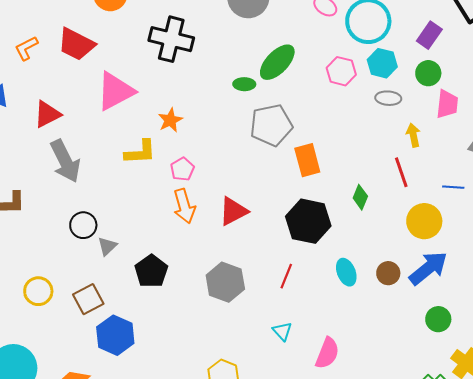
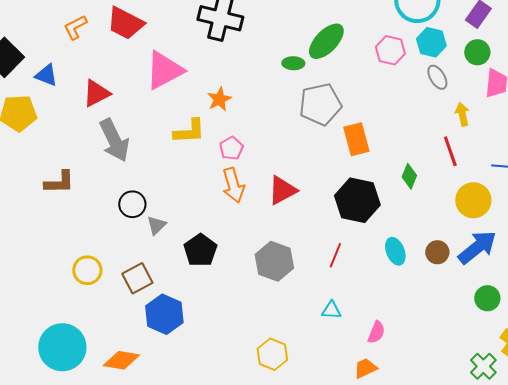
gray ellipse: (388, 98) -> (437, 77), turned 55
cyan triangle: (282, 331) -> (331, 310), turned -45
pink semicircle: (327, 353) -> (376, 332), size x0.7

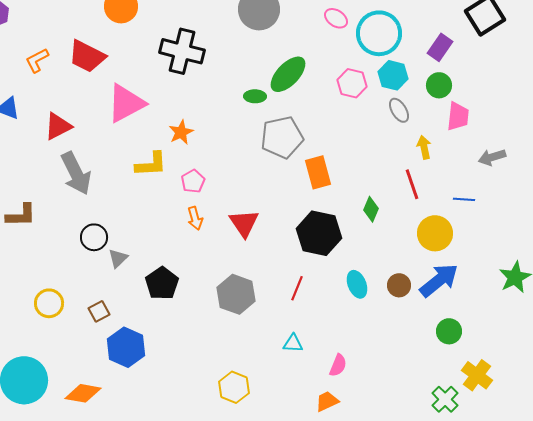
orange arrow: (233, 185) -> (195, 218), size x0.7
red triangle: (282, 190) -> (244, 223), turned -36
brown square: (137, 278) -> (99, 311), size x0.7

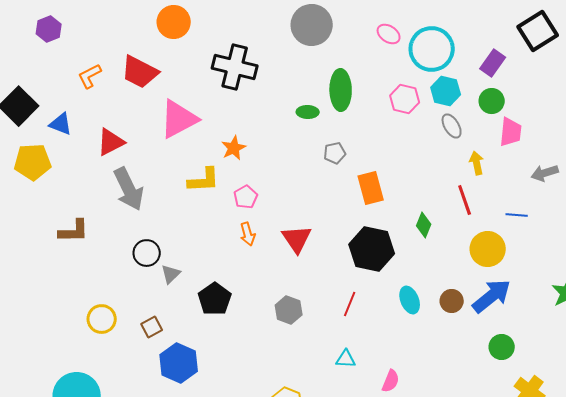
green ellipse: (288, 74) -> (341, 90), turned -45
gray pentagon: (282, 137) -> (335, 153), size x0.5
gray hexagon: (236, 294) -> (289, 310), size x0.7

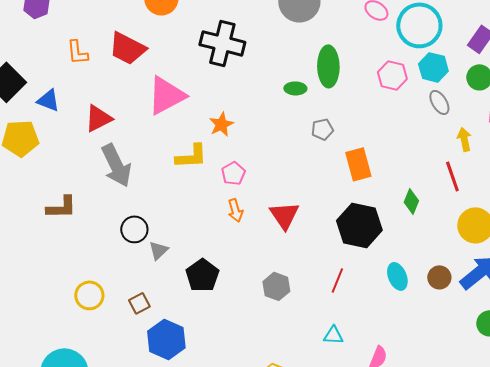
orange L-shape: (90, 76) -> (77, 52), turned -68

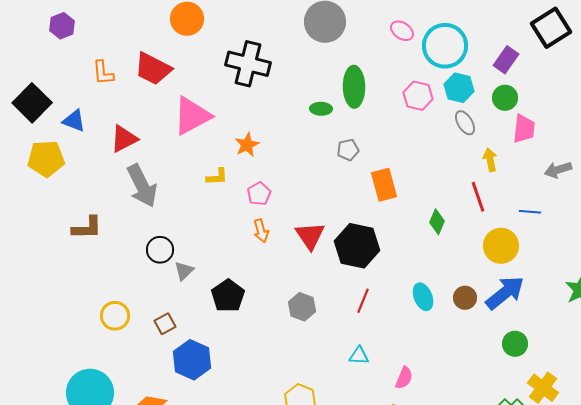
yellow L-shape: (191, 156) -> (217, 177), size x0.7
black hexagon: (359, 225) -> (357, 246), moved

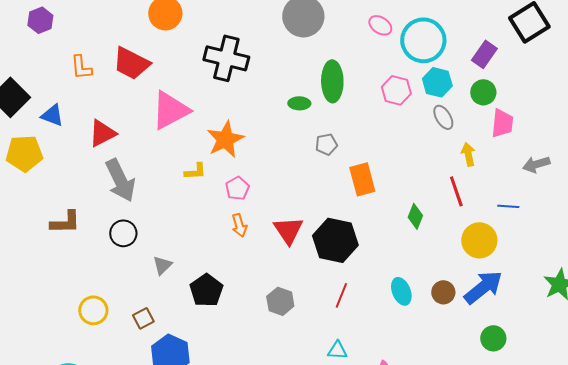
orange star: (247, 145) -> (225, 139), size x1.5
black circle: (160, 250) -> (123, 233), moved

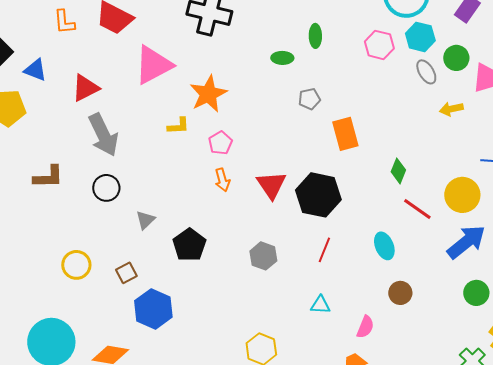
green ellipse: (332, 81) -> (315, 36), size x0.6
green circle: (483, 92) -> (456, 58), moved
yellow arrow: (468, 154) -> (451, 109), turned -90
red line: (456, 191) -> (417, 209), moved, turned -36
brown circle: (443, 292) -> (400, 293), moved

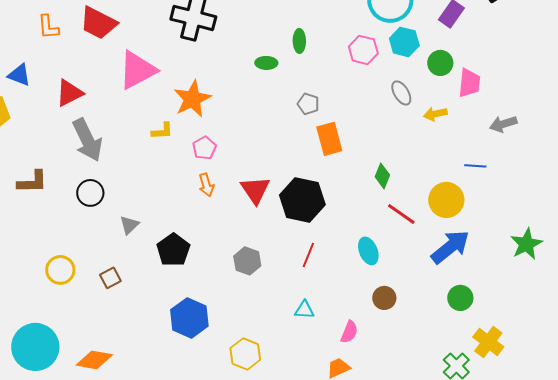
gray ellipse: (426, 72) -> (401, 93), moved
gray pentagon: (309, 99) -> (308, 104), moved, turned 30
blue hexagon: (153, 309) -> (189, 318), moved

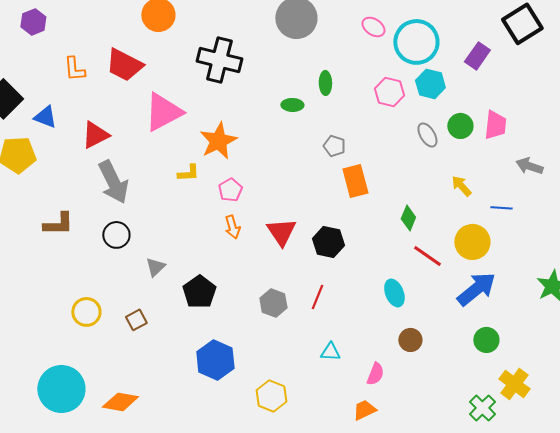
green circle: (440, 63) -> (460, 126), moved
yellow arrow: (435, 114) -> (461, 186), moved, turned 60
gray arrow: (503, 124) -> (529, 166), turned 36
black hexagon: (302, 200) -> (328, 242), size x0.7
red line: (308, 255) -> (317, 297), moved

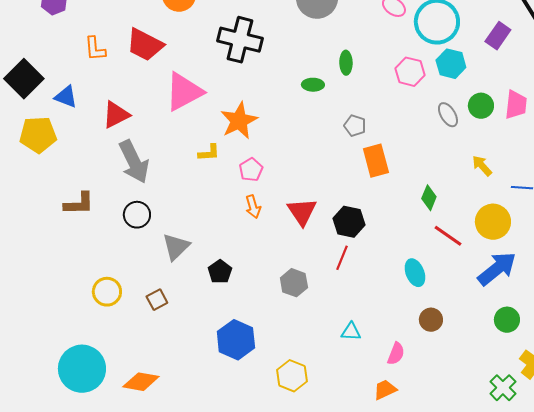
gray triangle: (155, 267) -> (176, 247), size x1.4
black pentagon: (199, 292) -> (220, 272), size x0.7
red line: (317, 297) -> (342, 258), moved

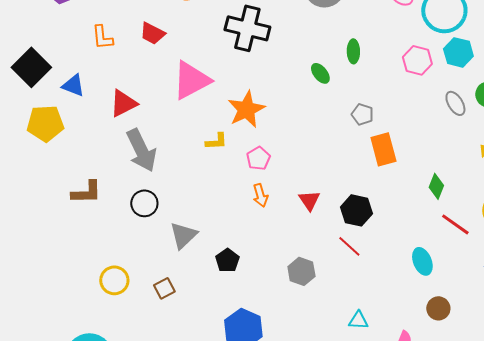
red trapezoid: (145, 45) -> (152, 33), size x0.7
green ellipse: (313, 85) -> (320, 73), turned 50
red triangle: (302, 212) -> (309, 200), size x0.7
red line: (342, 258) -> (349, 246), turned -70

